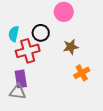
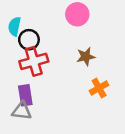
black circle: (41, 33) -> (29, 40), moved
cyan semicircle: (14, 34) -> (14, 26), moved

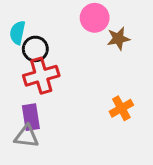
brown star: (86, 57) -> (118, 39), moved

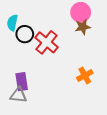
pink circle: (95, 18) -> (81, 12), moved
red cross: (41, 76) -> (46, 42), moved, turned -35

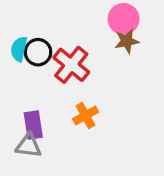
cyan semicircle: (12, 23) -> (19, 49), moved
orange cross: (85, 75) -> (86, 116), moved

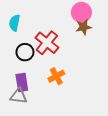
cyan semicircle: (19, 49) -> (14, 23), moved
black circle: (38, 52) -> (25, 52), moved

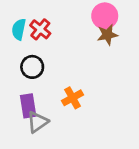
red cross: (47, 43) -> (40, 29), moved, size x0.7
gray triangle: (19, 96) -> (38, 122), moved, turned -42

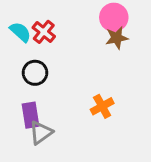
cyan semicircle: (19, 29) -> (20, 32), turned 120
orange cross: (72, 98) -> (102, 106), moved

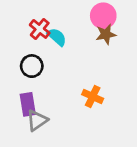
cyan semicircle: (20, 32) -> (57, 37), moved
orange cross: (102, 106) -> (93, 96), turned -36

